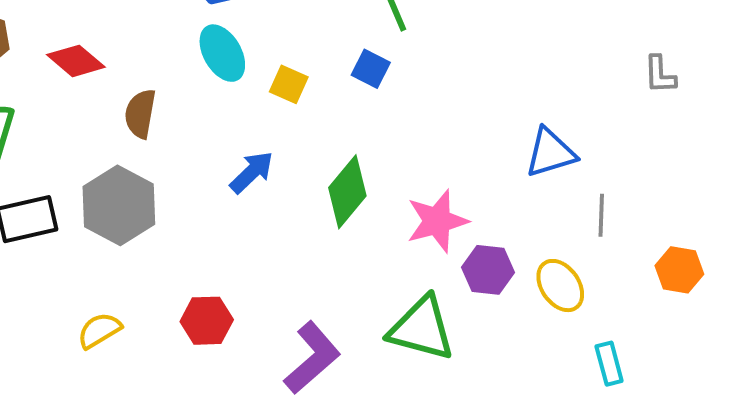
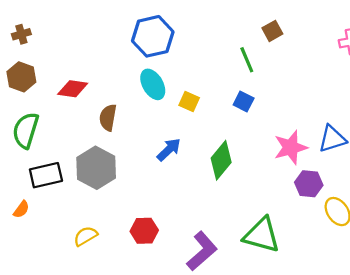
red diamond: (76, 61) -> (73, 89), turned -32
blue square: (371, 69) -> (244, 101), moved
pink star: (437, 221) -> (291, 147), moved
purple hexagon: (488, 270) -> (309, 184), moved

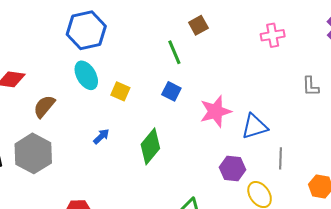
brown semicircle: (108, 118) -> (44, 106), turned 30
pink star: (291, 147) -> (215, 111), moved
blue arrow: (169, 150) -> (101, 136), size x0.7

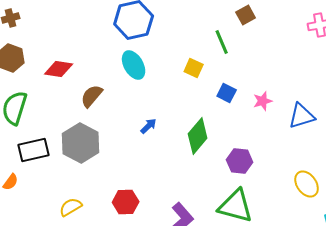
yellow square: (120, 91) -> (194, 68), moved
blue square: (171, 91) -> (227, 93), moved
pink star: (215, 111) -> (263, 101), size x0.6
purple hexagon: (233, 168) -> (240, 161), moved

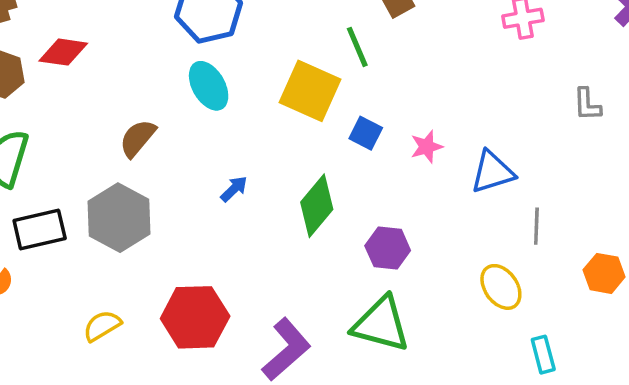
yellow square: (194, 68) -> (310, 91), size x1.8
red diamond: (59, 69) -> (63, 52), moved
red hexagon: (126, 202) -> (195, 317), size x1.5

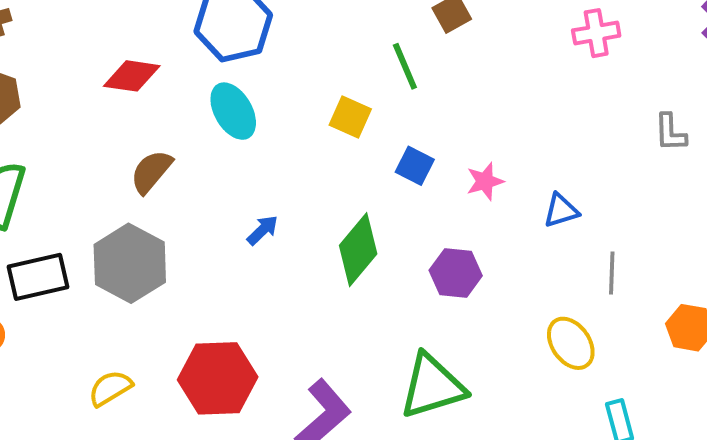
red diamond: (63, 52) -> (132, 76), moved
yellow square: (310, 91) -> (350, 117), size x0.6
blue triangle: (492, 172) -> (561, 211), size x0.7
purple hexagon: (388, 248) -> (456, 273), moved
green triangle: (381, 324) -> (432, 386), turned -32

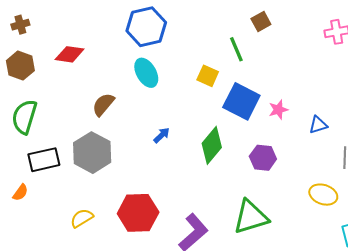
red diamond: (132, 76) -> (70, 54), moved
blue square: (415, 166) -> (241, 101), size x1.8
yellow ellipse: (571, 343) -> (323, 195), turned -36

